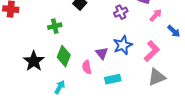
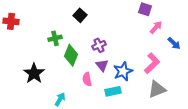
purple cross: (121, 12) -> (99, 45), moved
blue star: (123, 45) -> (123, 71), moved
green diamond: (64, 56) -> (71, 55), moved

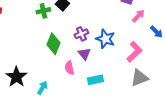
green cross: (55, 38) -> (43, 11), moved
blue star: (123, 71) -> (105, 39), moved, turned -30
black star: (34, 73) -> (16, 77), moved

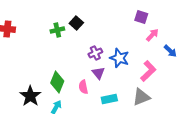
green diamond: (53, 44) -> (57, 82), moved
gray triangle: (139, 78) -> (141, 97), moved

